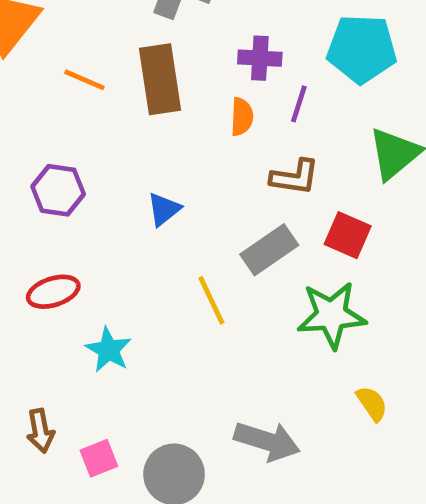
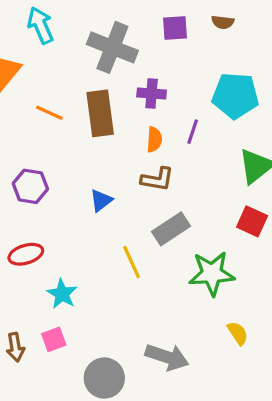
purple cross: (260, 58) -> (152, 93), moved
brown L-shape: (295, 177) -> (157, 179), moved
red square: (348, 235) -> (252, 221), moved
pink square: (99, 458) -> (54, 339), moved

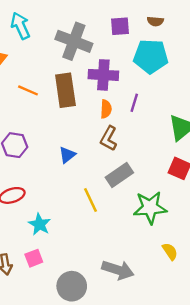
purple cross: (152, 93) -> (103, 75), size x1.4
cyan pentagon: (235, 96) -> (151, 56), moved
brown L-shape: (157, 179) -> (109, 138), turned 110

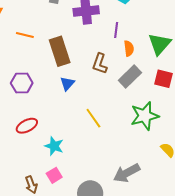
brown rectangle: (65, 90) -> (60, 51), moved
orange semicircle: (106, 109) -> (129, 48), moved
gray rectangle: (119, 175) -> (130, 77), moved
gray arrow: (118, 270) -> (127, 173), turned 144

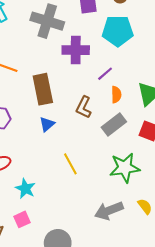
purple line: (116, 30) -> (105, 74), turned 35
gray arrow: (127, 173) -> (109, 211), moved

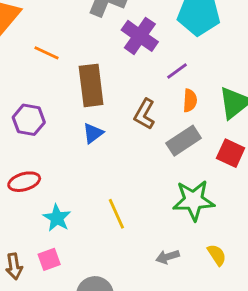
purple cross: (76, 50) -> (140, 36), turned 30
yellow line: (70, 164) -> (116, 214), moved
gray arrow: (109, 211) -> (168, 257), size x0.6

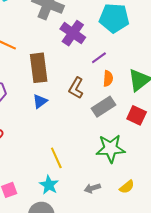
cyan star: (57, 218) -> (49, 185), moved
yellow semicircle: (217, 255) -> (127, 187), turned 84

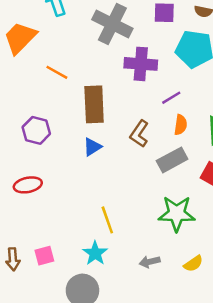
purple cross: (73, 33) -> (141, 64), turned -35

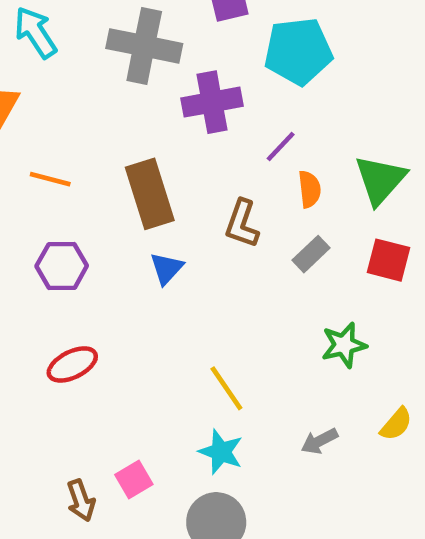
orange line: (57, 72) -> (50, 179), moved
gray rectangle: (172, 160) -> (311, 254), size x0.7
green star: (177, 214) -> (344, 345), size x0.7

